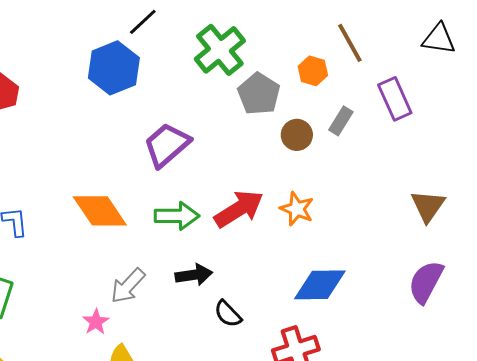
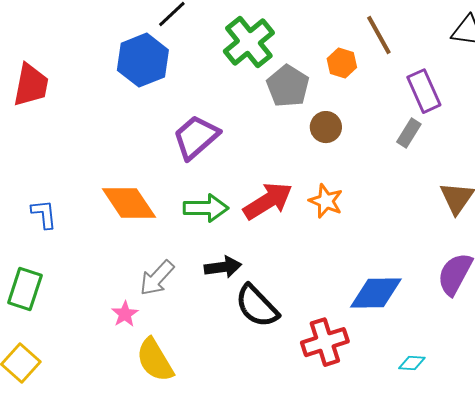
gray rectangle: (341, 121) -> (409, 133), moved
blue diamond: (320, 285) -> (376, 293), moved
black semicircle: (228, 314) -> (257, 306), size x1.6

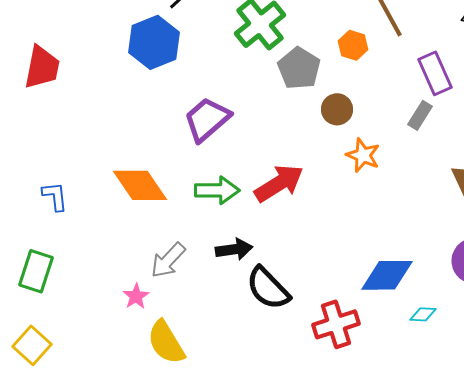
orange star: (326, 201) -> (363, 155), moved
cyan diamond: (412, 363) -> (423, 314), moved

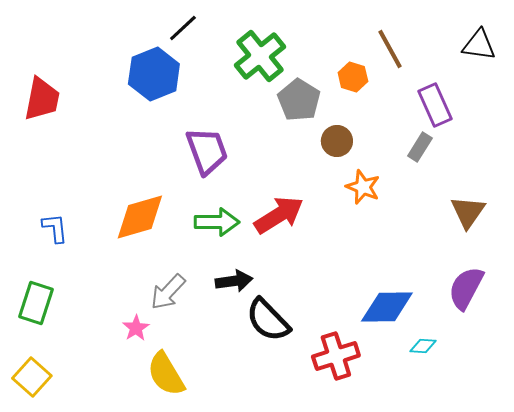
purple trapezoid: (207, 119) -> (207, 151), turned 111
orange diamond: (140, 185) -> (140, 217), turned -72

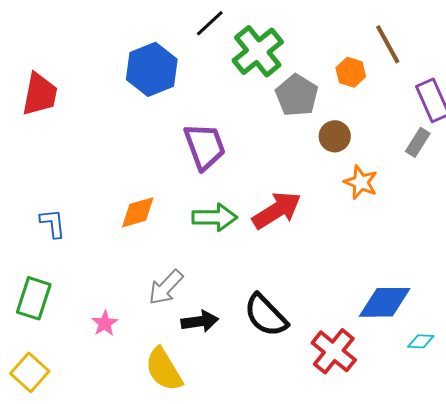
black line: (183, 28) -> (210, 23), moved
orange diamond: (140, 217) -> (138, 212), size x0.7
black arrow: (234, 281) -> (200, 321), moved
pink star: (136, 328) -> (105, 323), moved
red cross: (336, 356) -> (334, 351), turned -33

